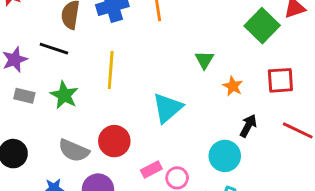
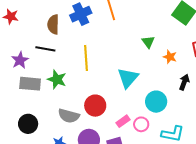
gray rectangle: (24, 96) -> (30, 84), size x1.5
cyan circle: (225, 156) -> (156, 102), moved

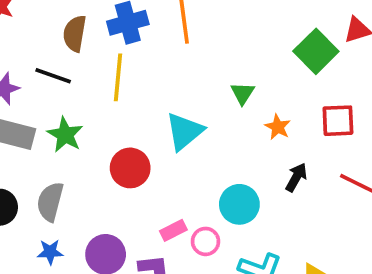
yellow line: (86, 58) -> (118, 77), moved
cyan triangle: (128, 78) -> (184, 131), moved
red circle: (95, 106) -> (130, 168), moved
gray semicircle: (69, 116) -> (50, 202), moved, turned 80

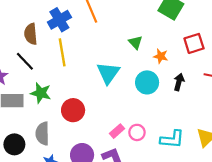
black line: (53, 76) -> (25, 61), turned 42
red circle: (130, 168) -> (73, 110), moved
cyan circle: (239, 204) -> (147, 82), moved

